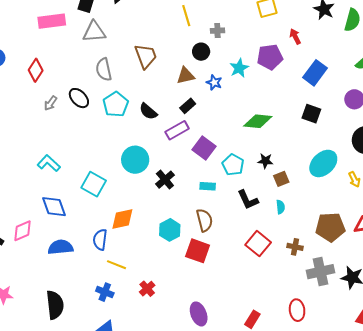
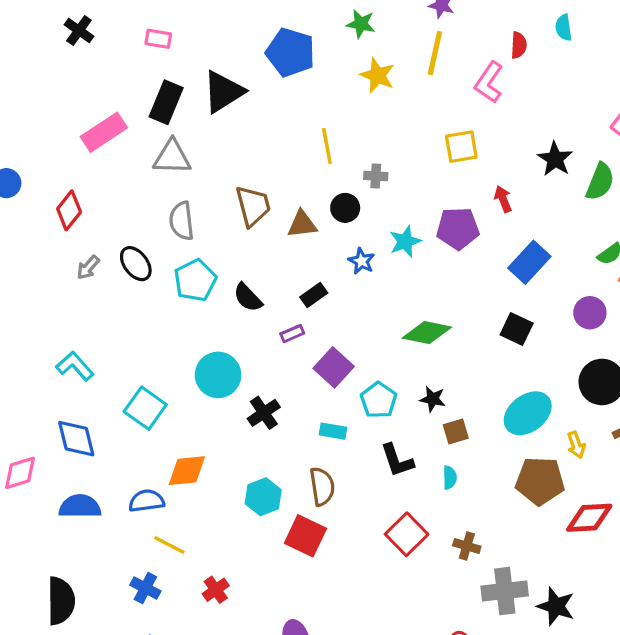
pink rectangle: (52, 21) -> (104, 132), turned -32
brown triangle: (186, 76) -> (302, 224), moved
purple rectangle: (177, 130) -> (292, 334), size x0.6
brown pentagon: (330, 227) -> (540, 481), moved
blue semicircle: (100, 240) -> (147, 501), turned 70

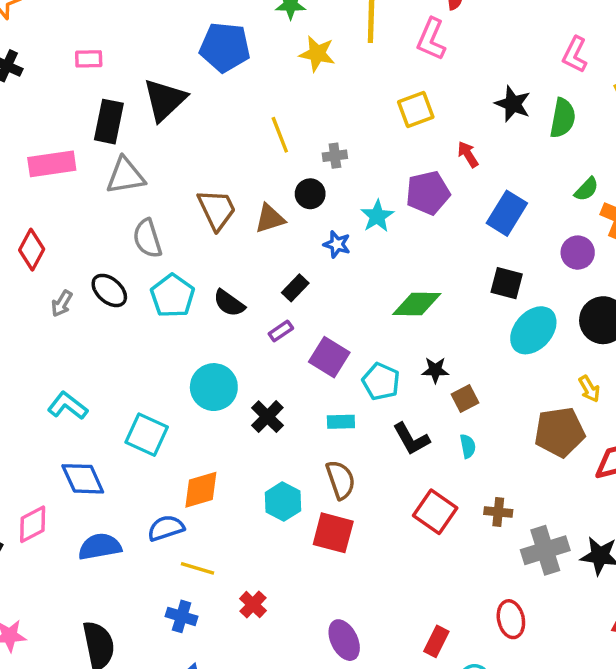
pink rectangle: (104, 132) -> (52, 164), turned 36
cyan ellipse: (528, 413) -> (533, 330), moved

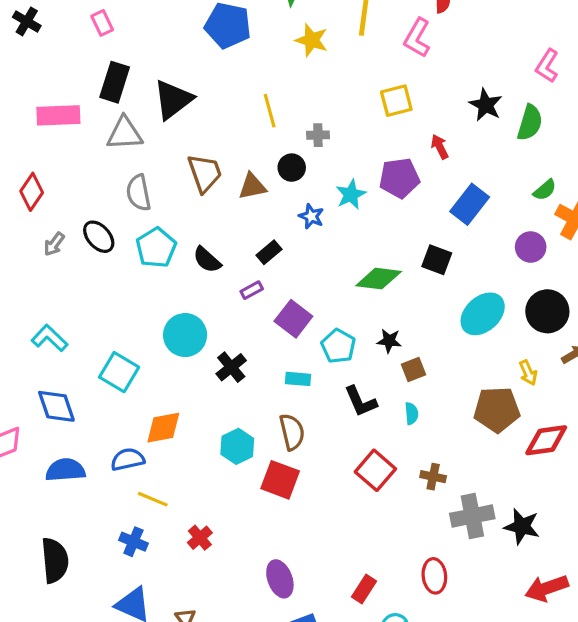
pink rectangle: (89, 59) -> (102, 23), turned 60
black triangle: (165, 100) -> (173, 100), moved
black square: (507, 283) -> (437, 260), moved

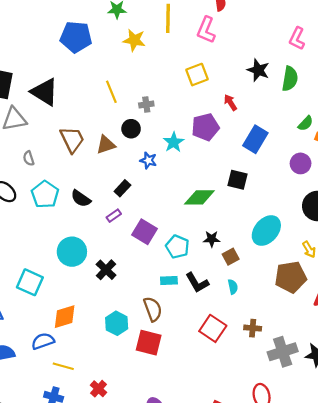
black triangle: (173, 100) -> (45, 92), turned -44
gray semicircle: (139, 193) -> (29, 158), size x0.6
cyan ellipse: (483, 314) -> (266, 231), moved
cyan rectangle: (298, 379) -> (169, 280), moved

